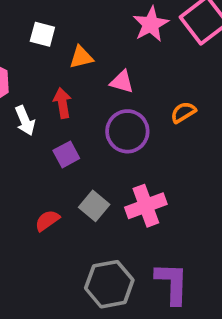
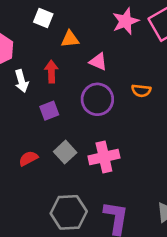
orange semicircle: (183, 112) -> (141, 91), turned -150

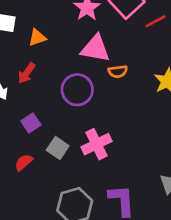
pink triangle: (98, 62) -> (95, 49), moved, size x1.6
red arrow: (51, 72) -> (27, 73), turned -130
purple square: (49, 111) -> (31, 123), moved

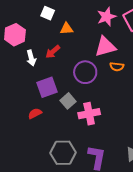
pink triangle: (95, 49) -> (105, 47), turned -40
purple square: (31, 123) -> (47, 87), size x1.5
gray square: (58, 148) -> (68, 101), moved

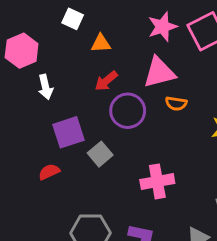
red arrow: (53, 52) -> (106, 81), moved
pink cross: (89, 114) -> (157, 181), moved

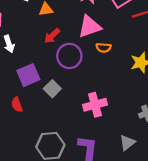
red semicircle: (49, 172) -> (17, 105), turned -80

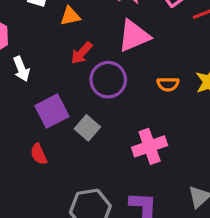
orange semicircle: (104, 48) -> (168, 84), moved

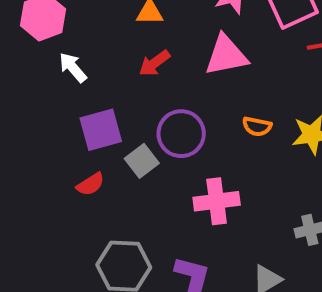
white arrow: (21, 69) -> (73, 67), turned 150
purple circle: (108, 80) -> (181, 134), moved
red semicircle: (39, 154) -> (90, 184), moved, turned -110

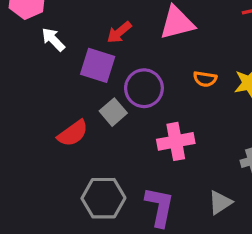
purple square: (101, 130) -> (98, 65), moved, turned 36
red semicircle: (90, 184) -> (73, 133), size x1.4

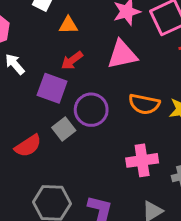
orange semicircle: (205, 79) -> (144, 104), size x1.5
pink cross: (176, 141) -> (142, 160), moved

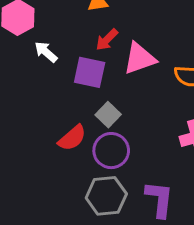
pink triangle: (122, 55) -> (140, 58), moved
purple circle: (91, 110) -> (111, 151), moved

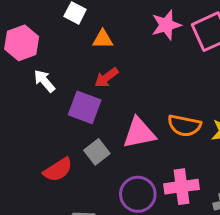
pink triangle: (140, 58) -> (139, 133), moved
purple circle: (111, 151) -> (138, 194), moved

